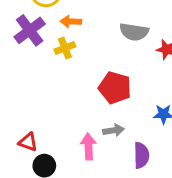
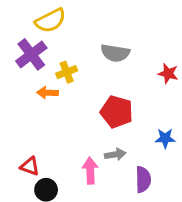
orange arrow: (71, 22) -> (48, 93), moved
gray semicircle: (134, 32) -> (115, 53), moved

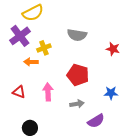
red triangle: (30, 166) -> (19, 92), moved
pink arrow: (90, 171) -> (48, 92), moved
purple semicircle: (143, 179) -> (96, 121), turned 60

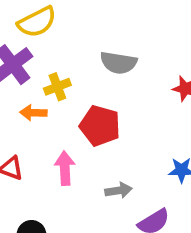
red pentagon: (78, 75) -> (100, 126), moved

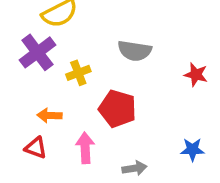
orange arrow: (33, 113) -> (49, 115), moved

